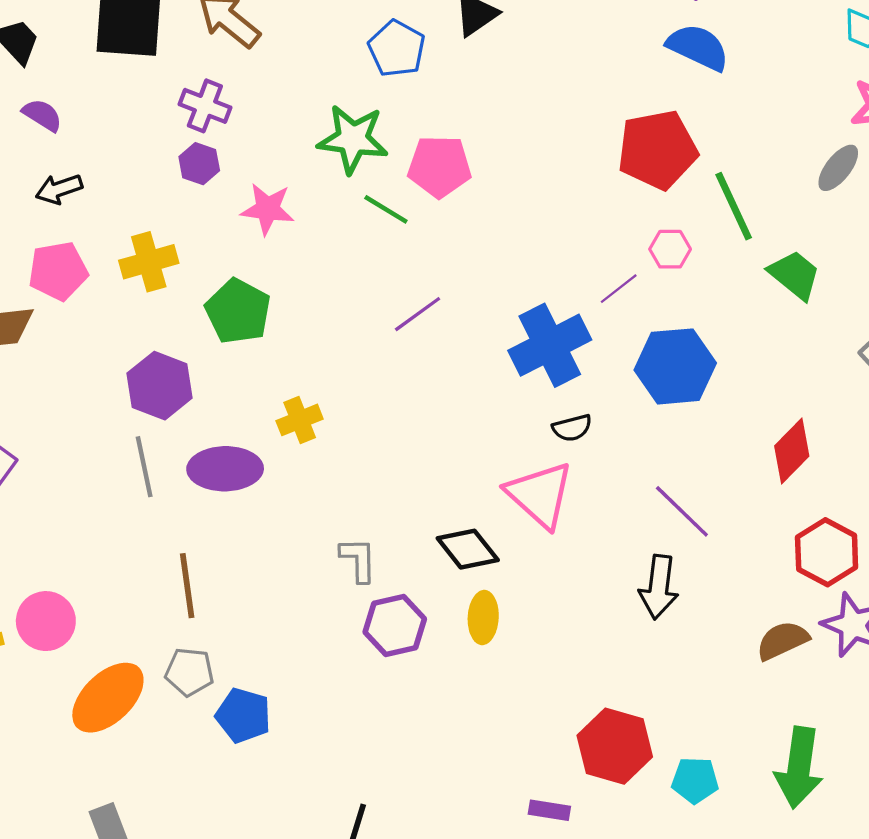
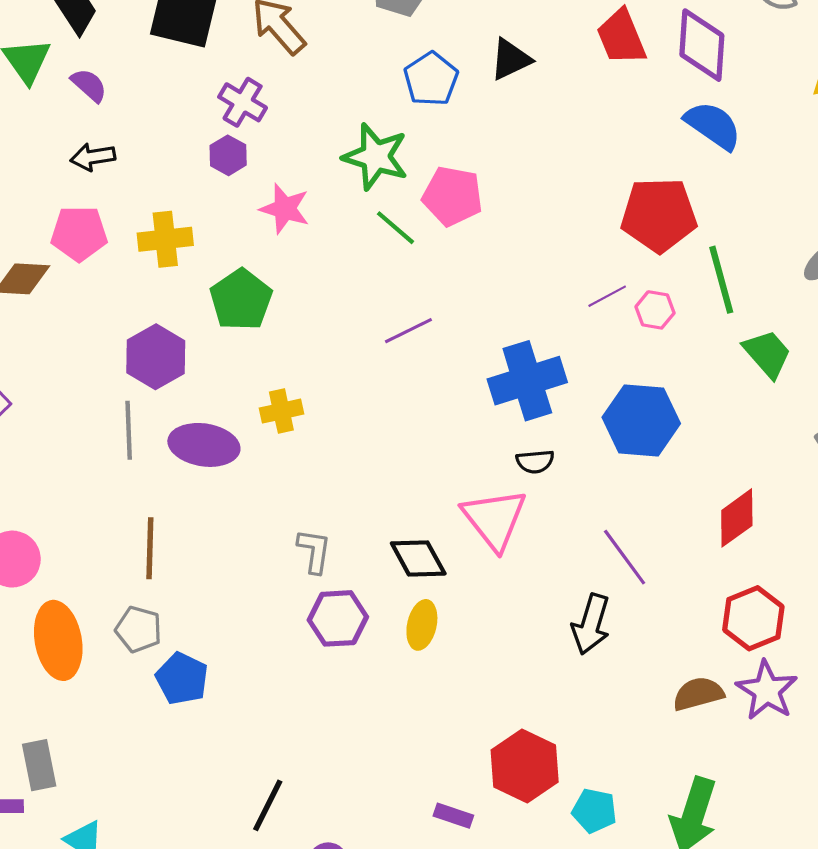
purple line: (619, 289) -> (607, 296), moved
orange ellipse: (108, 698) -> (58, 640), turned -66

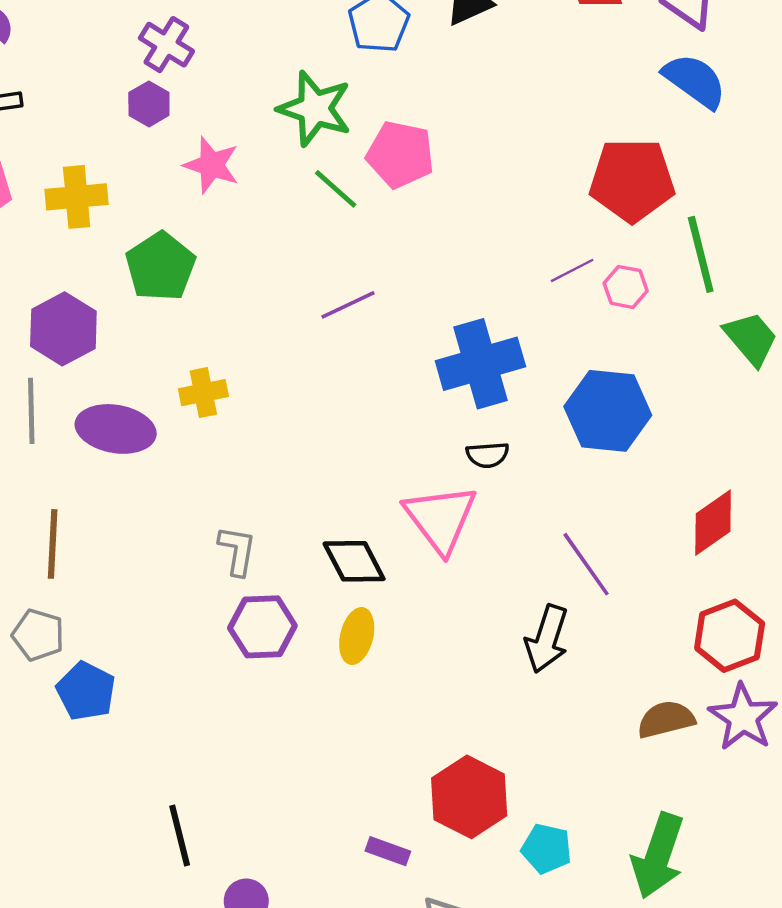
black line: (268, 805) -> (180, 836), turned -42

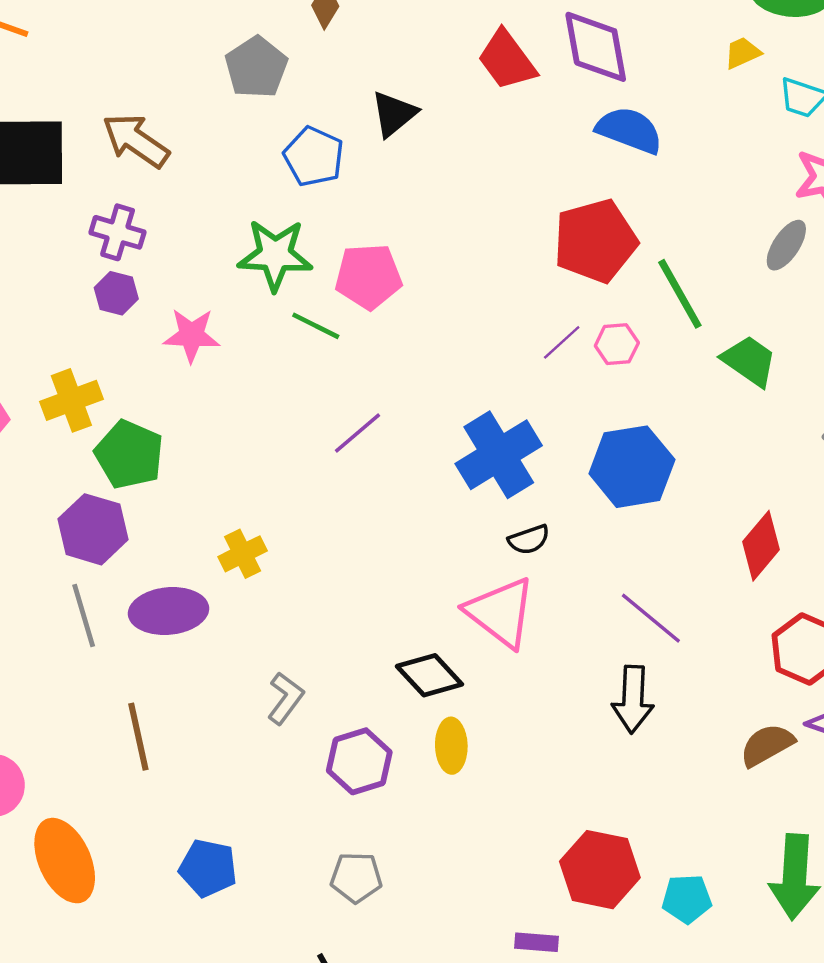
green pentagon: (160, 267) -> (129, 455), moved
gray L-shape: (237, 551) -> (285, 698), moved, turned 42
gray pentagon: (38, 635) -> (356, 877), moved

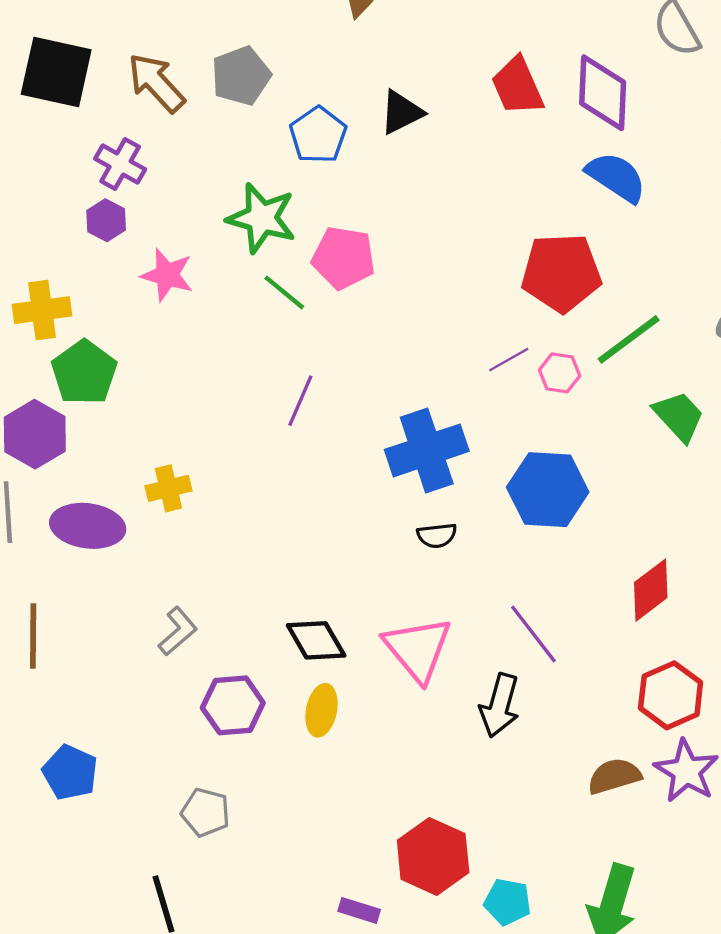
gray pentagon: (256, 67) -> (241, 76), moved
green line: (680, 294) -> (629, 339), turned 70
purple line: (357, 433) -> (300, 401), turned -39
pink triangle: (501, 612) -> (418, 649), moved

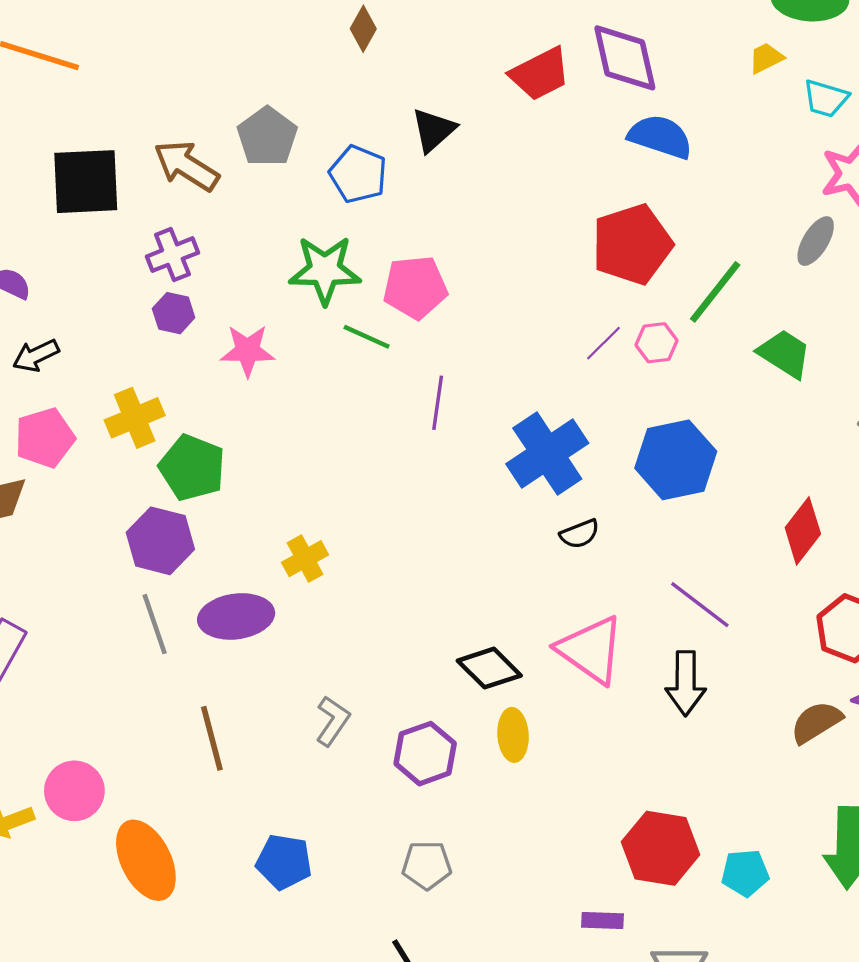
red trapezoid: (518, 86) -> (540, 74), turned -78
purple cross: (120, 164) -> (172, 255), turned -36
purple line: (300, 401) -> (438, 403), moved
gray L-shape: (178, 631) -> (333, 721), moved

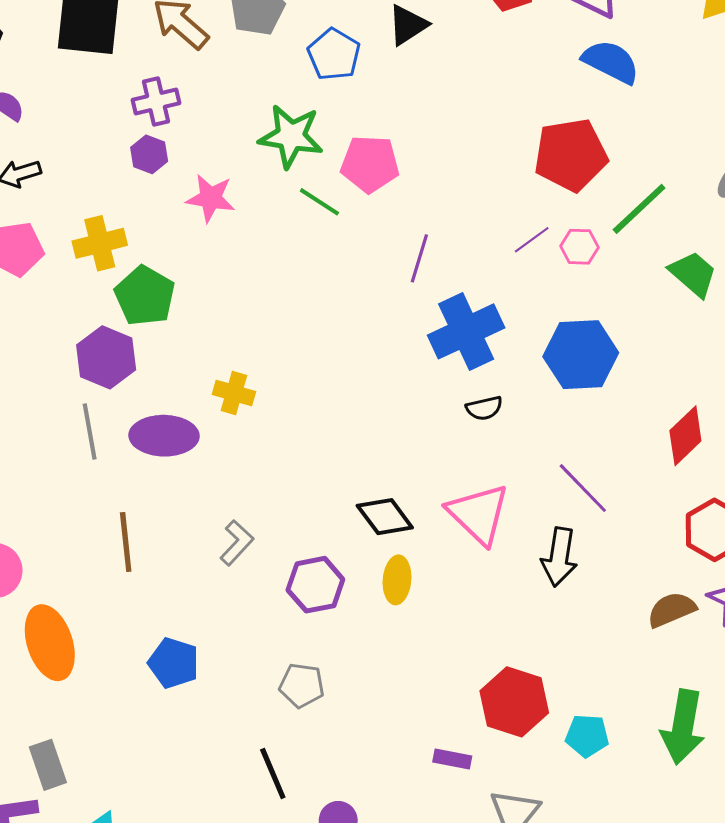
purple line: (438, 403) -> (419, 258), moved
yellow cross: (305, 559) -> (234, 393), turned 36

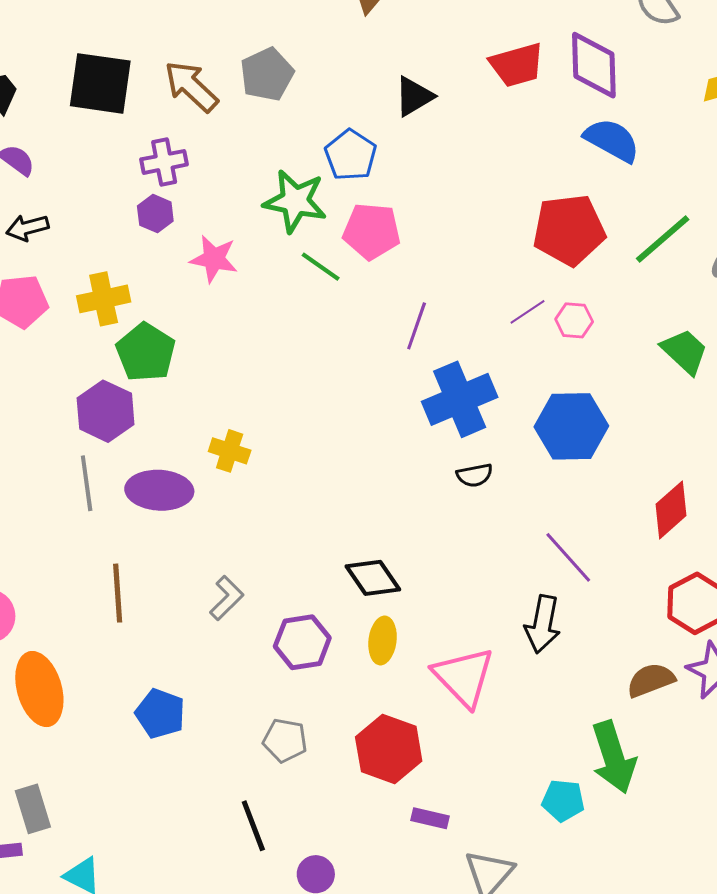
blue pentagon: (334, 54) -> (351, 155), moved
green line: (639, 209) -> (663, 239), moved
pink triangle: (478, 514) -> (464, 677), moved
red hexagon: (514, 702) -> (389, 749), moved
green arrow: (683, 727) -> (614, 757), moved, turned -30

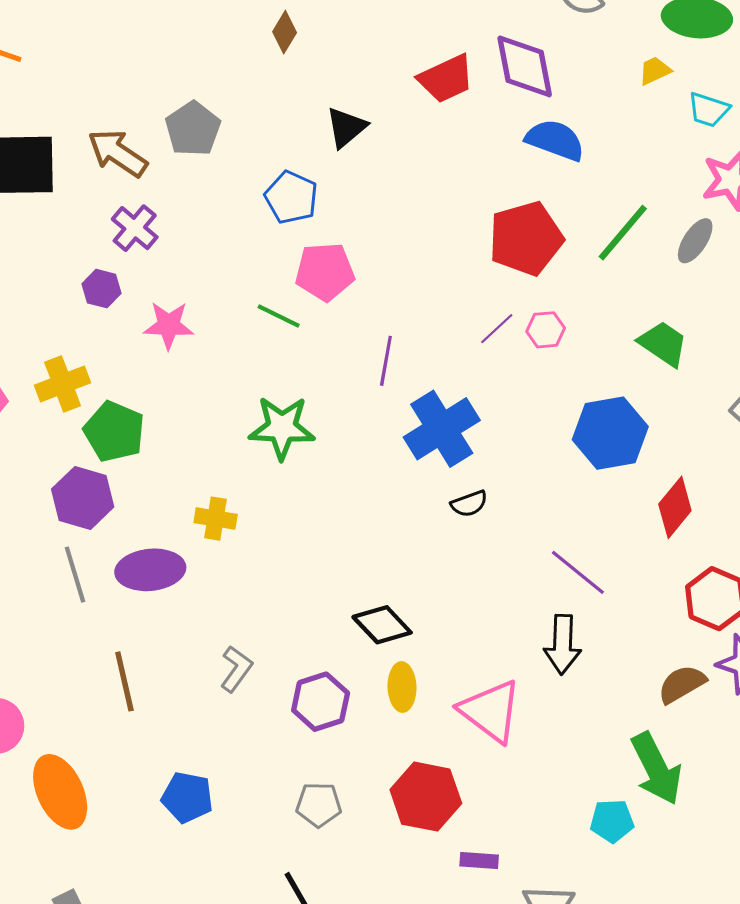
purple cross: (164, 162) -> (135, 228), moved, turned -30
green star: (295, 201) -> (282, 428), moved
blue hexagon: (571, 426) -> (610, 433), moved

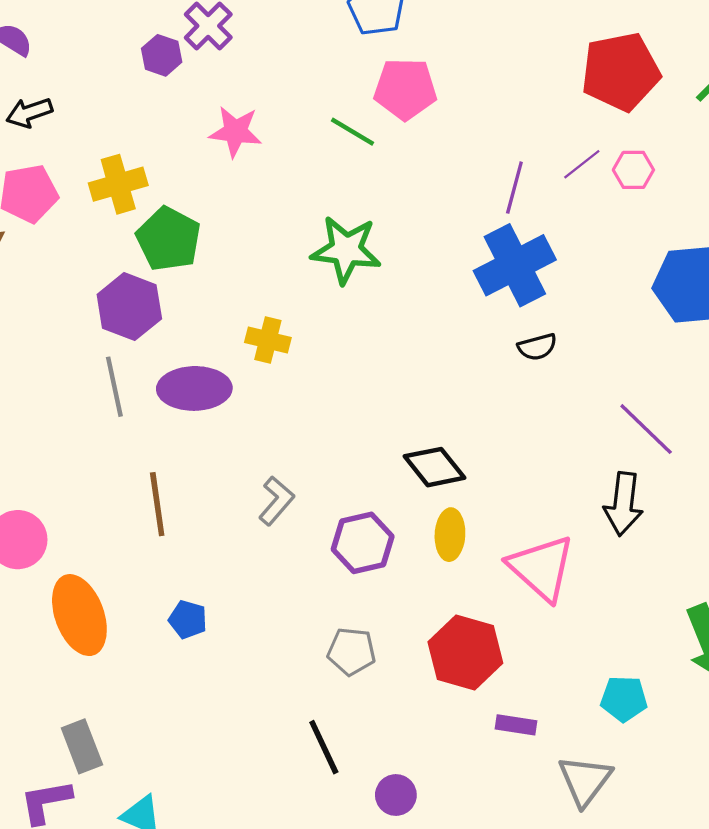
purple hexagon: (102, 289) -> (162, 55), moved
purple line: (386, 361) -> (514, 188), moved
blue pentagon: (187, 797) -> (188, 620), moved, size x0.7
cyan pentagon: (612, 821) -> (624, 699), moved

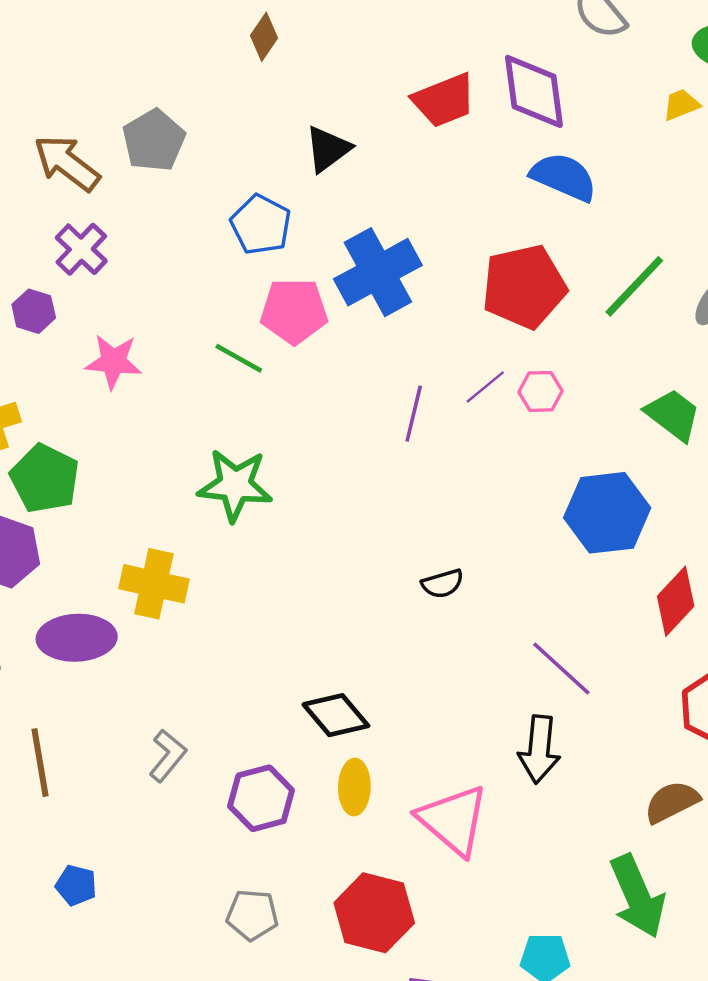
purple hexagon: (162, 55) -> (34, 311), moved
blue cross: (515, 265) -> (378, 272), moved
yellow cross: (268, 340) -> (154, 584), size x1.4

